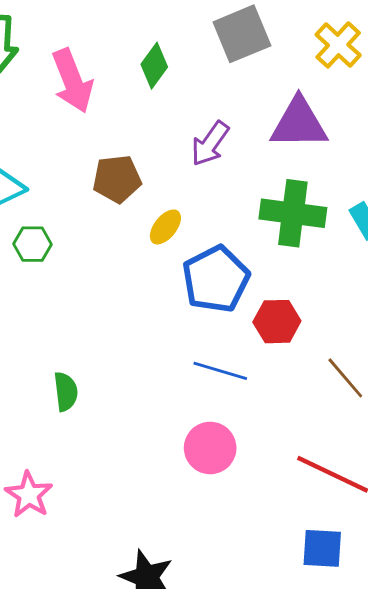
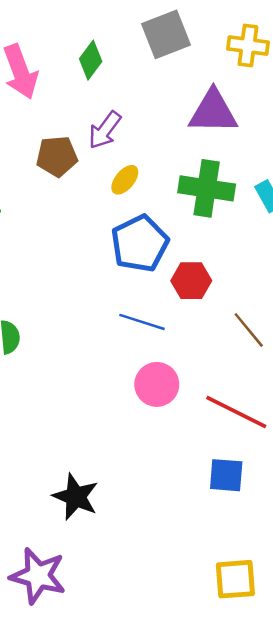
yellow cross: (338, 45) -> (248, 46), turned -36
purple arrow: (210, 144) -> (105, 130), moved
yellow ellipse: (165, 227) -> (125, 180), moved
pink circle: (210, 448) -> (157, 384), moved

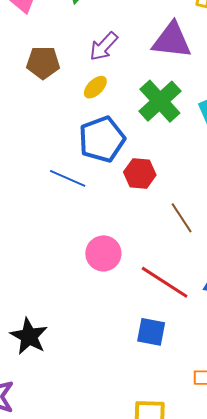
purple arrow: (105, 130) -> (104, 46), moved
green cross: (207, 188) -> (160, 101), turned 33
blue line: (142, 322) -> (68, 178), moved

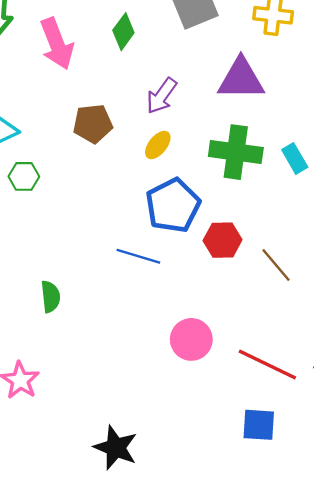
green cross: (160, 101) -> (236, 152), turned -33
brown line: (182, 218) -> (276, 265), moved

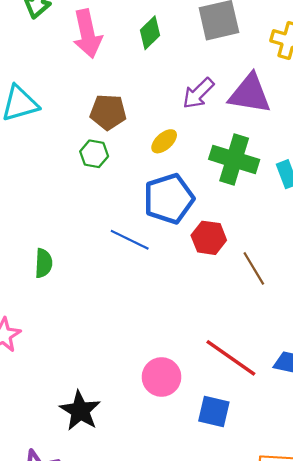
purple arrow: (162, 96) -> (198, 93), moved
green hexagon: (24, 176) -> (94, 154), moved
pink circle: (191, 339) -> (162, 377), moved

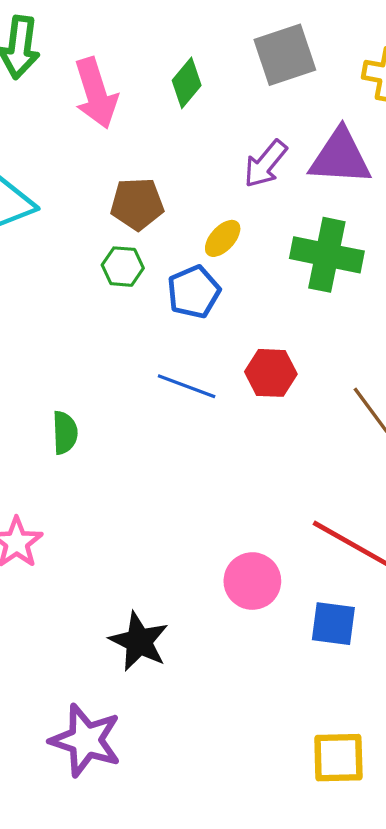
blue pentagon: (169, 199) -> (194, 292), moved, size x0.7
red hexagon: (209, 238) -> (271, 373), moved

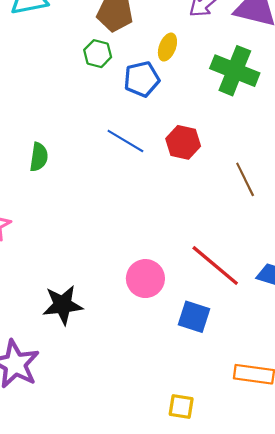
yellow ellipse: (223, 238) -> (167, 47), turned -32
black star: (139, 641) -> (63, 305), turned 30
yellow square: (338, 758) -> (181, 406), size x0.7

